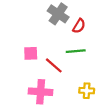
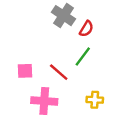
green line: (76, 51) -> (83, 56), turned -48
pink square: (31, 53) -> (25, 71), moved

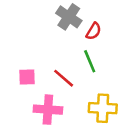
green line: (83, 56) -> (90, 61), turned -60
yellow cross: (95, 100) -> (103, 108), size x1.5

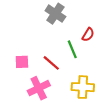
red semicircle: (94, 31) -> (88, 35), moved
pink cross: (48, 110) -> (39, 88), turned -30

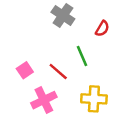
red semicircle: (88, 35) -> (102, 29), moved
pink square: (22, 62) -> (25, 70), turned -32

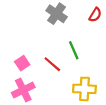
red semicircle: (102, 29) -> (95, 15), moved
pink cross: (44, 100) -> (23, 90), moved

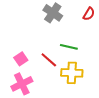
green line: (74, 50) -> (69, 47), turned -54
yellow cross: (84, 89) -> (72, 73), moved

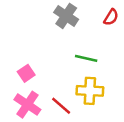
red line: (49, 60) -> (61, 106), moved
pink cross: (22, 84) -> (27, 105), turned -30

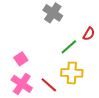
red semicircle: (111, 17) -> (89, 34), moved
green line: (86, 58) -> (69, 47), turned -54

